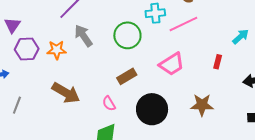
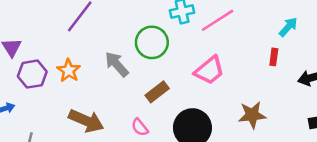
gray arrow: (83, 36) -> (117, 64), moved
orange star: (57, 50) -> (69, 71), turned -30
red rectangle: (218, 62) -> (274, 57), moved

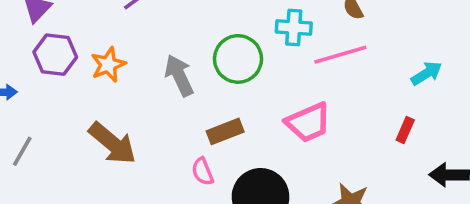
cyan arrow: (288, 27) -> (427, 73), moved
pink semicircle: (140, 127) -> (203, 172), moved

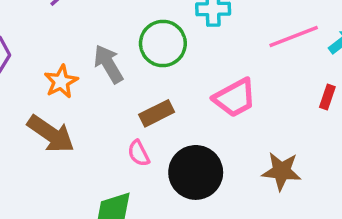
pink line: (340, 55) -> (294, 37), moved
orange star: (108, 65) -> (61, 81), moved

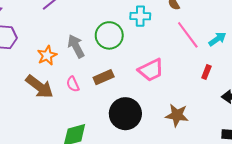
pink line: (294, 37) -> (188, 35), turned 72
pink semicircle: (139, 153) -> (73, 84), moved

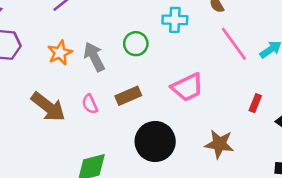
green circle: (109, 35) -> (136, 44), size x0.7
orange star: (47, 55) -> (60, 53), moved
red rectangle: (206, 72) -> (255, 103), moved

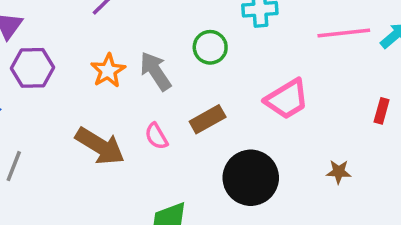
pink line: (234, 44) -> (344, 33), turned -54
brown star: (219, 144) -> (339, 172), size x0.6

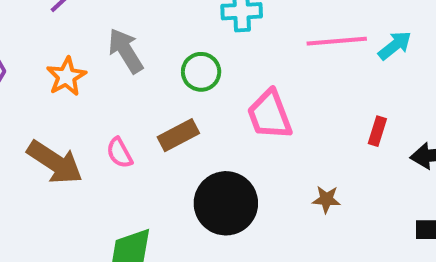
green circle: (210, 47) -> (201, 72), moved
gray arrow: (155, 71) -> (126, 51), moved
pink trapezoid: (287, 99) -> (270, 115), turned 99

